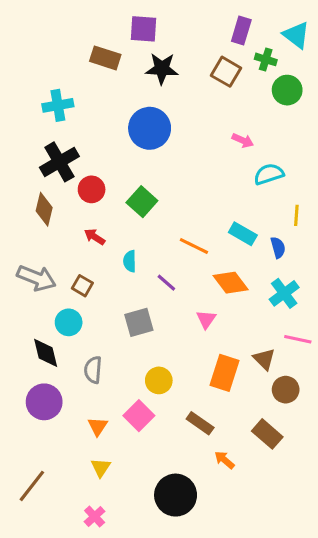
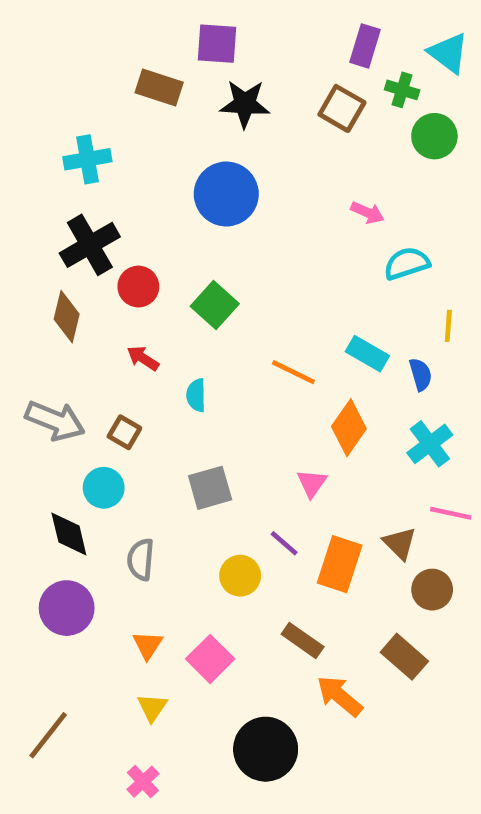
purple line: (166, 283) -> (284, 543), moved
orange diamond: (231, 283) -> (349, 428), turned 72
pink square: (139, 416) -> (210, 659), moved
orange arrow: (224, 460) -> (340, 696), size x1.5

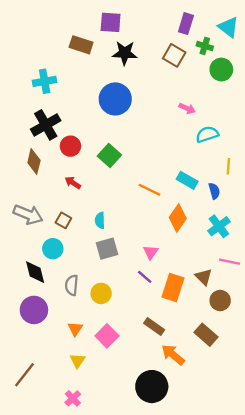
cyan semicircle: (196, 395) -> (100, 220), moved
pink triangle: (312, 483) -> (151, 252), moved
yellow circle: (240, 576) -> (101, 293), moved
black circle: (266, 749) -> (152, 387), moved

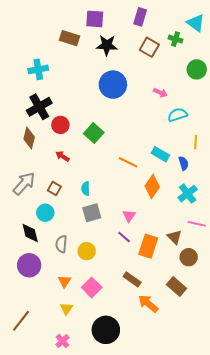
purple rectangle: (186, 24) -> (140, 17), moved
green circle: (221, 70) -> (197, 69), moved
blue circle: (115, 99) -> (113, 85), moved
gray arrow: (28, 214) -> (24, 183), turned -70
black circle: (152, 387) -> (106, 330), moved

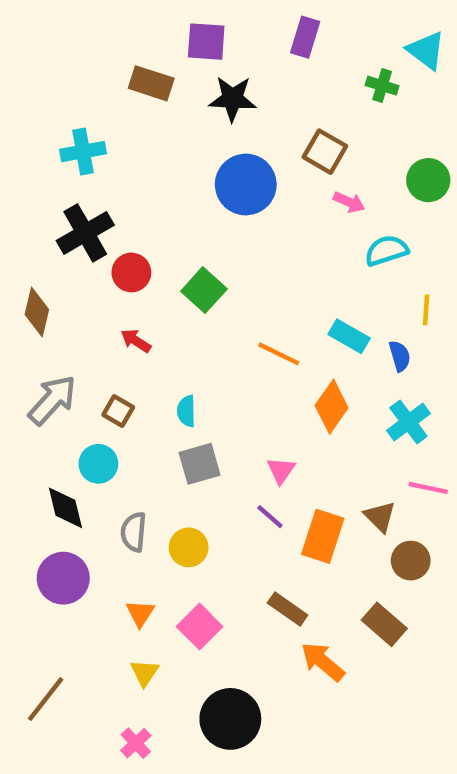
brown square: (149, 47) -> (325, 152), moved
green circle: (197, 69) -> (428, 180), moved
brown diamond: (29, 138) -> (37, 312), moved

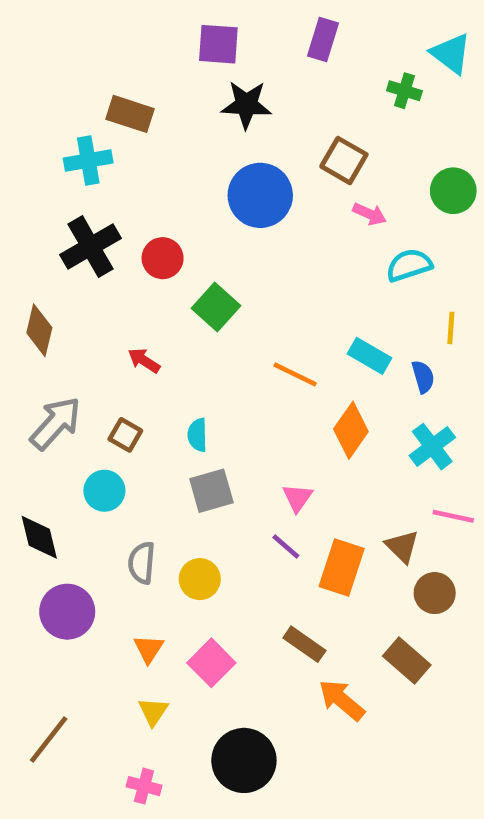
brown rectangle: (151, 83) -> (130, 114), moved
red circle: (131, 272) -> (163, 258), moved
black diamond: (65, 508) -> (39, 537), moved
pink cross: (136, 743) -> (144, 786), turned -32

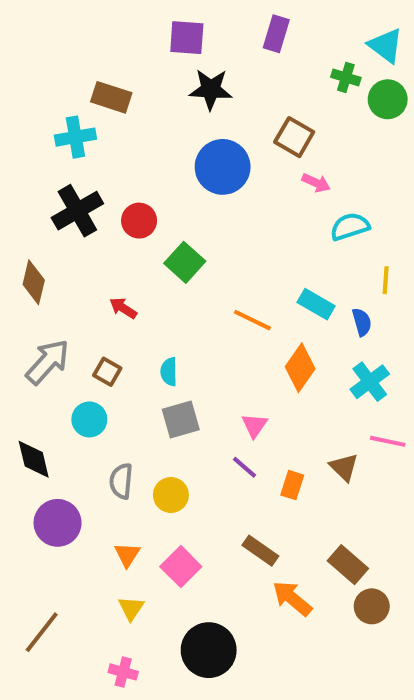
green circle: (453, 191) -> (388, 99), moved
orange rectangle: (342, 567) -> (292, 485), size x0.6
brown circle: (435, 593) -> (372, 606), moved

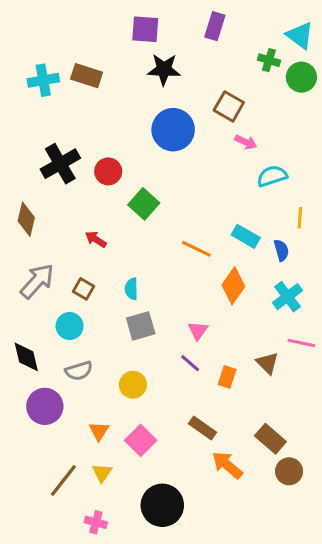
cyan cross: (75, 137) -> (43, 80), moved
gray semicircle: (121, 481) -> (79, 371), moved, turned -112
brown line: (42, 632) -> (63, 481), moved

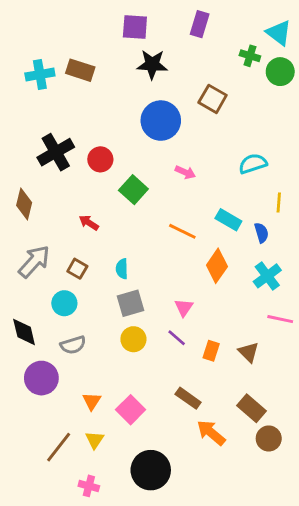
pink arrow: (246, 142) -> (185, 172), moved
brown triangle: (267, 363) -> (249, 352), moved
yellow circle: (133, 385) -> (133, 339), moved

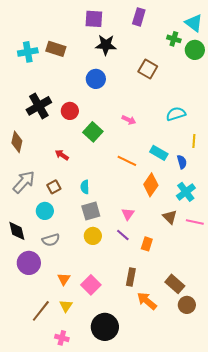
blue circle: (161, 121) -> (96, 79), moved, size x0.7
brown square: (77, 269) -> (54, 187), turned 32
brown triangle: (249, 352) -> (170, 217), moved
brown rectangle: (188, 398) -> (131, 277), turned 66

